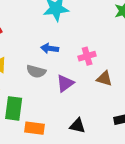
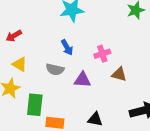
blue arrow: (50, 48) -> (67, 47), turned -126
purple triangle: (65, 83) -> (82, 80), turned 42

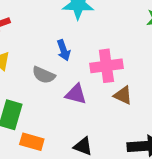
pink cross: (102, 54) -> (106, 66), size x1.5

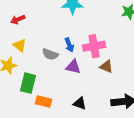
blue arrow: (64, 50) -> (69, 45), moved

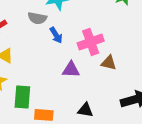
blue arrow: (69, 45) -> (56, 35), moved
gray semicircle: (50, 54) -> (37, 18), moved

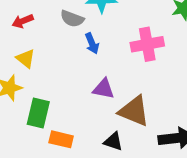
pink cross: (91, 42) -> (147, 44), moved
brown triangle: (109, 63) -> (134, 111), moved, size x1.6

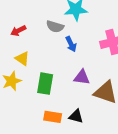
green rectangle: (38, 113) -> (45, 84), moved
black triangle: (113, 141) -> (76, 116), moved

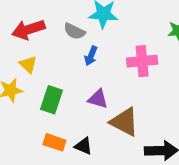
red arrow: (18, 31) -> (28, 30), size x1.6
blue arrow: (71, 44) -> (91, 56), turned 40

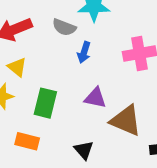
orange rectangle: (54, 142) -> (27, 141), moved
black triangle: (83, 146) -> (84, 150), turned 30

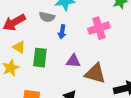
green rectangle: (45, 103) -> (40, 58), moved

